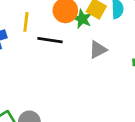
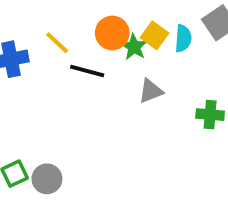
yellow line: (26, 22) -> (57, 43), turned -60

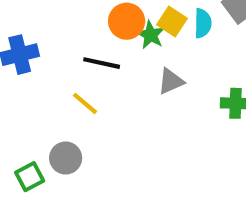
yellow line: (57, 43) -> (85, 103), moved
gray circle: (47, 179) -> (66, 158), moved

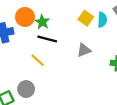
orange circle: (127, 21) -> (25, 17), moved
green star: (151, 35) -> (42, 22), moved

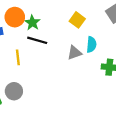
cyan semicircle: (102, 20) -> (91, 45), moved
yellow line: (38, 60) -> (18, 57), moved, turned 40

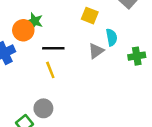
green star: (32, 23) -> (34, 21), moved
yellow line: (18, 57) -> (50, 70), moved

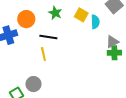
green star: (34, 21) -> (55, 13), moved
cyan semicircle: (112, 37) -> (95, 22), moved
gray triangle: (96, 51) -> (112, 42), moved

